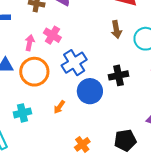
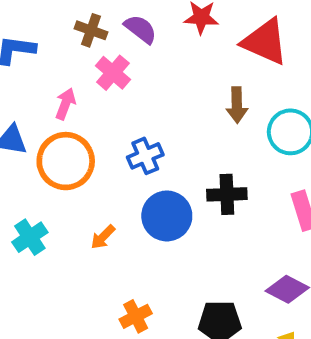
pink cross: (52, 35) -> (113, 73), moved
blue cross: (74, 63) -> (145, 156), size x0.7
cyan cross: (22, 113) -> (30, 237), turned -30

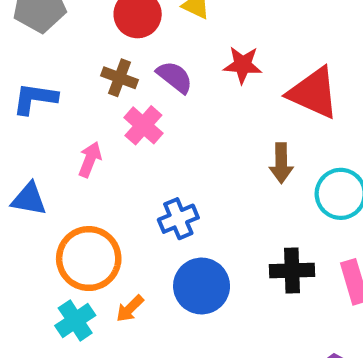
orange circle: (66, 161) -> (89, 259), moved
black cross: (227, 194) -> (292, 271), moved
cyan cross: (30, 237) -> (75, 321), moved

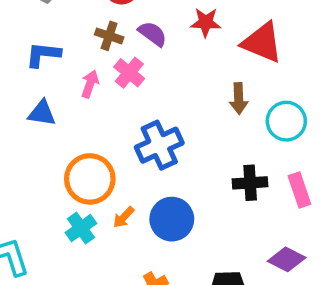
pink arrow: (90, 159) -> (90, 84), moved
blue triangle: (29, 199) -> (42, 113), moved
blue cross: (178, 219) -> (159, 145), size x1.5
blue circle: (202, 286) -> (172, 219), moved

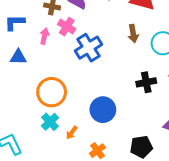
blue cross: (159, 145) -> (89, 48), moved
orange arrow: (124, 217) -> (72, 133), moved

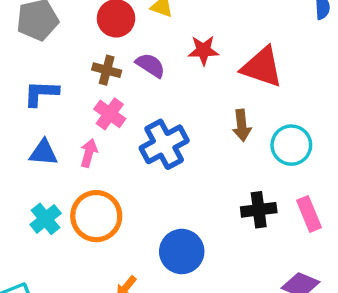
pink cross: (67, 27) -> (110, 114), moved
pink arrow: (44, 36) -> (89, 153), moved
cyan cross: (50, 122) -> (46, 219), moved

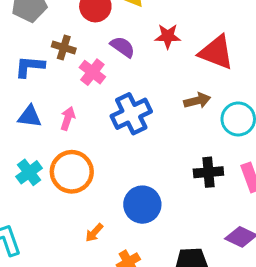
brown cross: (107, 70) -> (64, 48), moved
pink cross: (110, 114) -> (92, 72), moved
brown arrow: (242, 125) -> (197, 101), turned -100

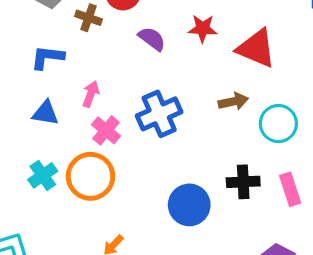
brown cross: (64, 48) -> (89, 18), moved
pink cross: (92, 72) -> (106, 130), moved
pink arrow: (68, 118) -> (91, 94), moved
blue circle: (142, 205) -> (189, 205), moved

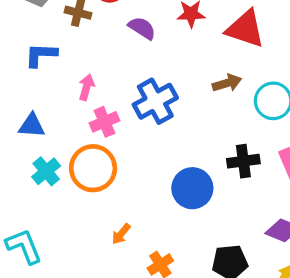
blue triangle: (45, 113) -> (32, 126), moved
pink cross: (106, 130) -> (104, 122), turned 32

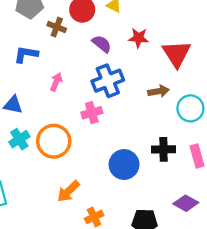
red triangle: (245, 29) -> (177, 54), turned 32
blue cross: (155, 101) -> (108, 81), moved
pink cross: (104, 122) -> (92, 113), moved
orange arrow: (121, 234) -> (68, 191), size x1.5

